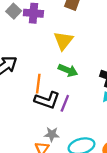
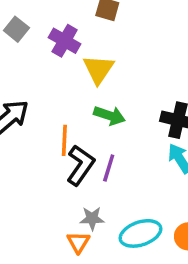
purple cross: (33, 13) -> (65, 41), moved, turned 30
black L-shape: (47, 100) -> (80, 165), turned -70

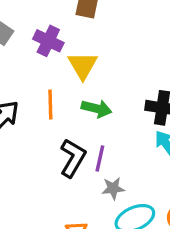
orange line: (64, 140) -> (50, 104), moved
gray star: (92, 218) -> (113, 188), moved

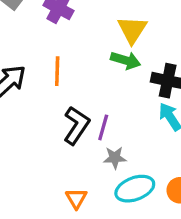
yellow triangle: (83, 65) -> (132, 30), moved
green arrow: (97, 109) -> (126, 60), moved

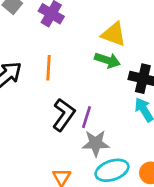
yellow triangle: (132, 30) -> (114, 34), turned -44
gray star: (115, 158) -> (96, 143), size x1.4

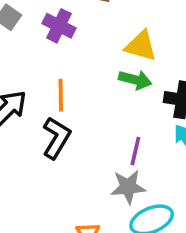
black L-shape: (64, 115) -> (56, 138), moved
purple line: (86, 117) -> (135, 151), moved

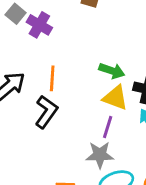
purple cross: (59, 26) -> (39, 25), moved
yellow triangle: (141, 46) -> (115, 98), moved

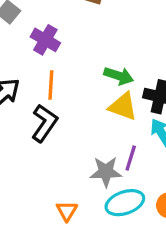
purple cross: (39, 25) -> (45, 40), moved
purple line: (108, 127) -> (131, 158), moved

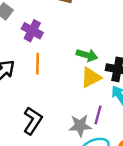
yellow triangle: (123, 106) -> (91, 77), turned -45
black L-shape: (44, 123) -> (33, 121), moved

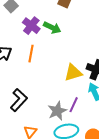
green arrow: (87, 55) -> (52, 28), moved
gray star: (80, 126) -> (57, 111), turned -30

